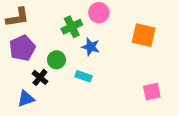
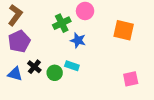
brown L-shape: (18, 17) -> (15, 15), turned -45
green circle: (56, 60) -> (55, 73), moved
blue triangle: (26, 99) -> (15, 74), moved, turned 35

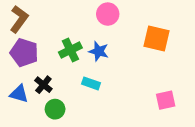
green cross: (62, 23) -> (70, 50), moved
purple pentagon: (19, 41) -> (24, 53), turned -30
green circle: (55, 73) -> (55, 109), moved

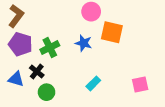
orange square: (157, 38) -> (112, 32), moved
green cross: (70, 50) -> (50, 48), moved
cyan rectangle: (91, 83) -> (93, 83), moved, turned -64

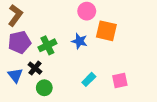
purple pentagon: (20, 44) -> (19, 42), turned -30
blue triangle: (16, 79) -> (15, 75), turned 35
pink square: (140, 85) -> (120, 81), moved

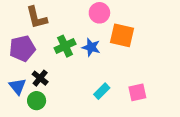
brown L-shape: (15, 15) -> (37, 18), moved, turned 130
green cross: (47, 45) -> (65, 46), moved
green circle: (44, 88) -> (37, 101), moved

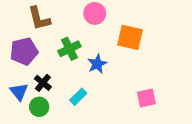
pink circle: (99, 13) -> (95, 13), moved
blue star: (91, 47) -> (97, 64), moved, turned 30
cyan rectangle: (102, 91) -> (78, 97), moved

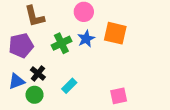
blue star: (97, 64) -> (86, 39), moved
blue triangle: (19, 92) -> (17, 81), turned 48
pink square: (146, 98) -> (119, 96), moved

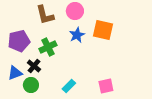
brown L-shape: (35, 16) -> (45, 15), moved
green cross: (61, 43) -> (48, 47), moved
cyan rectangle: (69, 86) -> (69, 86), moved

